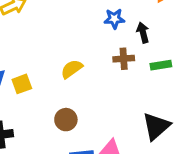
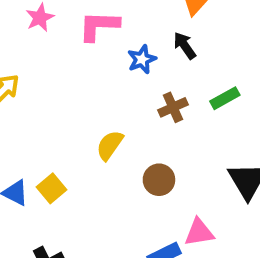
black arrow: (143, 33) -> (185, 46), moved
brown circle: (66, 120) -> (159, 180), moved

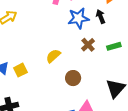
blue star: (142, 59) -> (78, 18), size x1.5
brown cross: (173, 107) -> (88, 45), turned -32

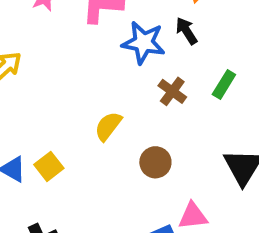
blue star: (78, 18) -> (144, 43), turned 30
green rectangle: (114, 46) -> (224, 84), turned -32

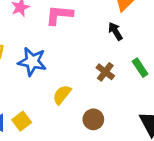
blue star: (144, 43) -> (32, 62), moved
green rectangle: (224, 84) -> (140, 68), turned -66

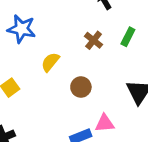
green rectangle: (140, 68) -> (128, 37), turned 60

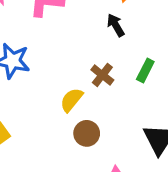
yellow semicircle: (50, 62) -> (72, 100), moved

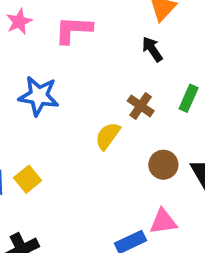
brown circle: (87, 133) -> (163, 165), moved

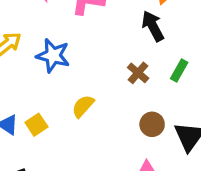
black arrow: (152, 49) -> (153, 26), size x1.4
yellow semicircle: (108, 136) -> (83, 106), moved

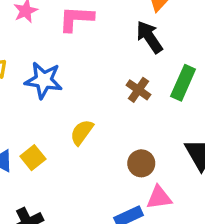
green rectangle: (179, 70) -> (183, 83), size x1.4
brown circle: (152, 124) -> (141, 163), moved

